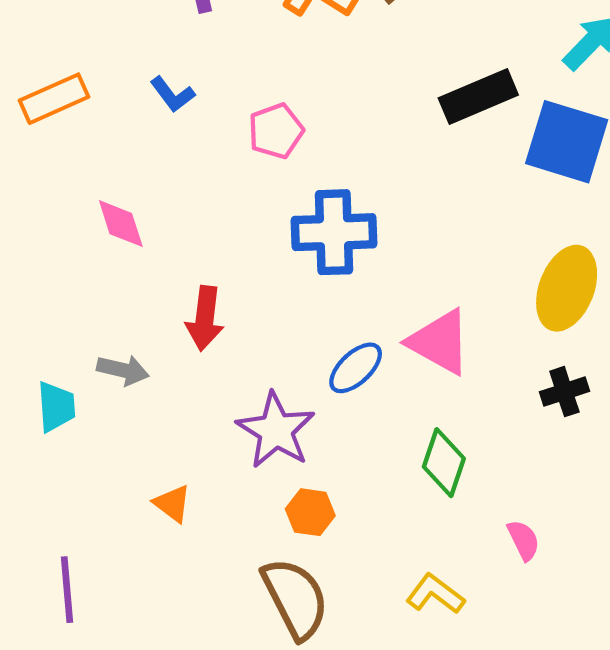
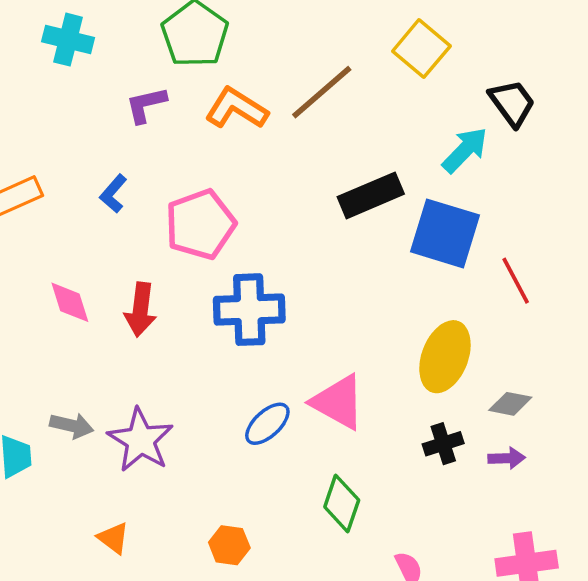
blue L-shape: (172, 94) -> (113, 194), turned 78
pink pentagon: (276, 131) -> (200, 224), size x1.5
red arrow: (205, 318) -> (141, 310), moved
purple star: (276, 430) -> (141, 440), moved

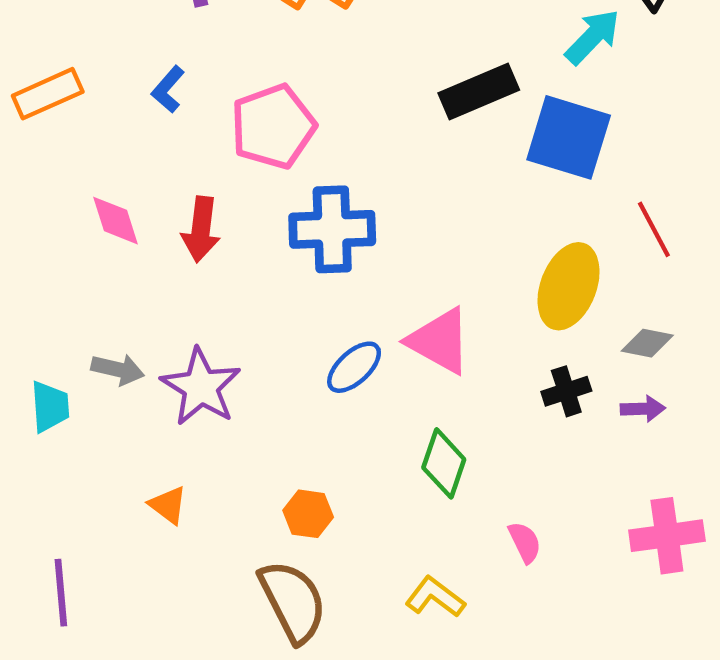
red line: (516, 281) -> (654, 229), moved

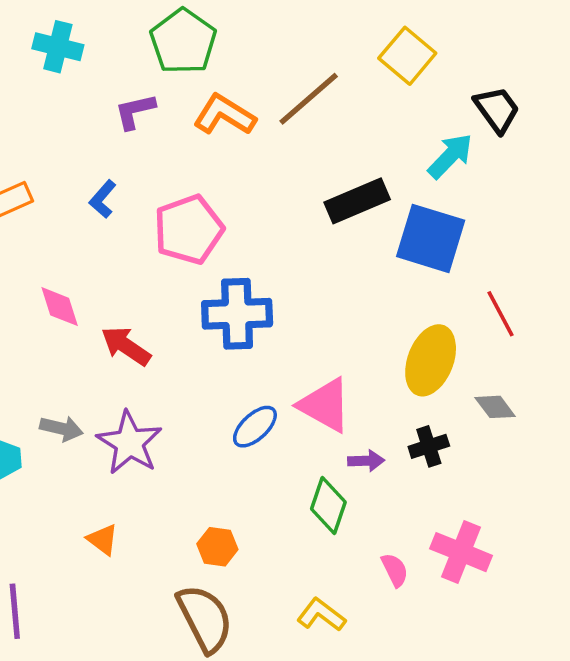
red arrow: (201, 229) -> (126, 346), moved, turned 117
gray diamond: (647, 343) -> (495, 407), turned 42
purple arrow: (643, 409) -> (366, 461), moved
pink cross: (667, 536) -> (461, 552), moved, turned 30

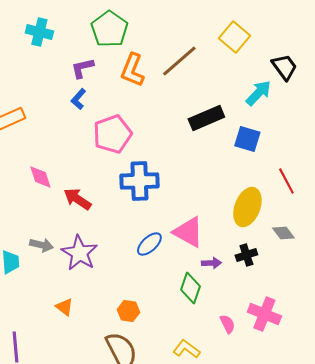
orange L-shape: (224, 115) -> (132, 70), turned -100
blue L-shape: (103, 199) -> (78, 99), moved
blue square: (431, 238) -> (247, 139), size x0.7

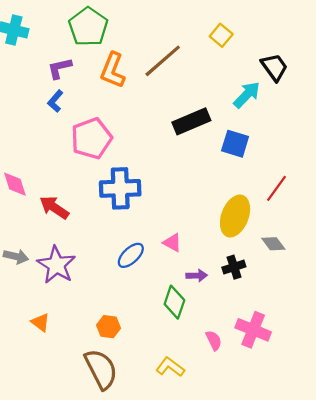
yellow square: (234, 37) -> (221, 35), size x0.7
red line: (286, 181) -> (276, 188), turned 64
pink triangle: (188, 232) -> (172, 243), size x0.6

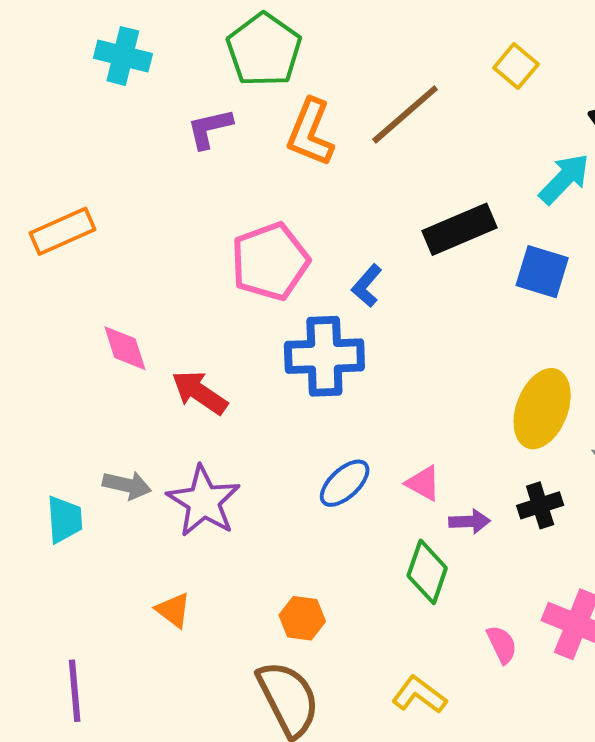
blue L-shape: (55, 101) -> (367, 286), moved
pink triangle: (172, 243) -> (423, 483), moved

